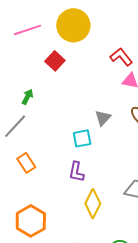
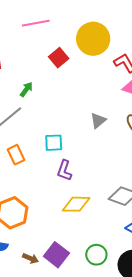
yellow circle: (73, 25) -> (93, 39), moved
cyan square: (82, 138) -> (54, 143), moved
yellow diamond: (93, 204) -> (76, 204), turned 56

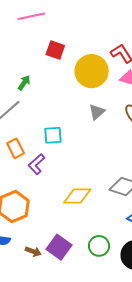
yellow circle: (93, 39) -> (92, 71), moved
red square: (59, 58) -> (55, 50), turned -30
purple L-shape: (64, 170) -> (36, 164), moved, turned 30

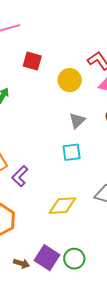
yellow circle: (92, 71) -> (70, 80), size x0.7
cyan square: (53, 135) -> (72, 152), moved
green circle: (99, 246) -> (74, 259), moved

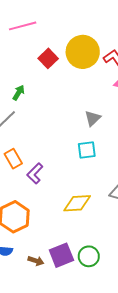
red square: (32, 61) -> (48, 58), turned 30
yellow circle: (70, 80) -> (83, 52), moved, size x1.4
purple square: (47, 258) -> (61, 255), turned 35

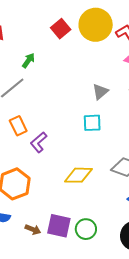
purple square: (61, 255) -> (59, 226), turned 30

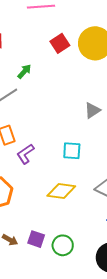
cyan square: (92, 123) -> (72, 151), moved
purple square: (59, 226) -> (36, 239), size x0.7

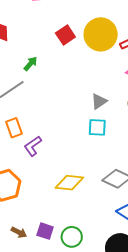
cyan square: (72, 151) -> (97, 127), moved

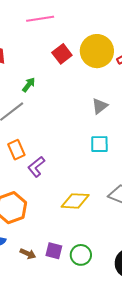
gray triangle: (99, 101) -> (100, 106), moved

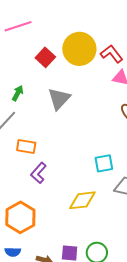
gray triangle: (100, 106) -> (59, 99), moved, size x1.4
cyan square: (99, 144) -> (104, 163), moved
orange rectangle: (16, 150) -> (26, 147), moved, turned -48

